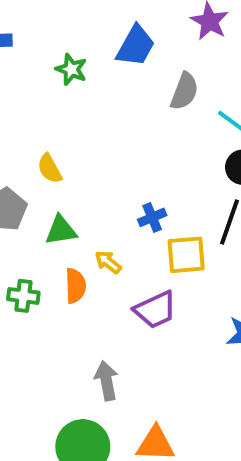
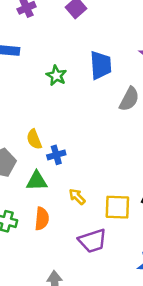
blue trapezoid: (136, 46) -> (101, 65), turned -40
blue cross: (152, 217) -> (56, 155), moved
yellow arrow: (108, 262) -> (77, 197), moved

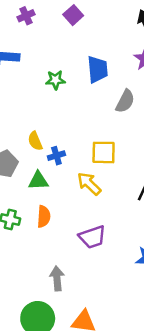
green star: (56, 76) -> (55, 80), turned -30
yellow arrow: (77, 197) -> (89, 184), moved, size x1.5
yellow square: (117, 207) -> (104, 152), moved

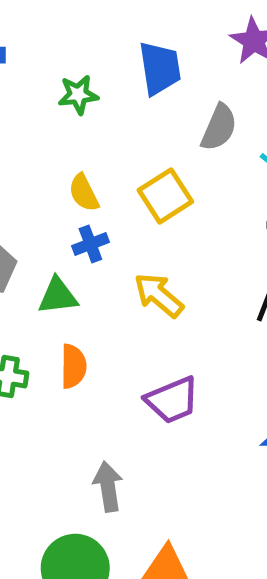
yellow semicircle: (35, 141) -> (84, 193), moved
yellow square: (104, 152) -> (165, 196), moved, turned -30

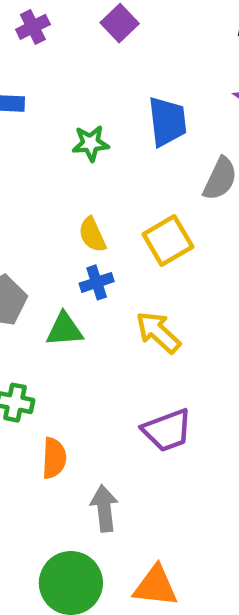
orange semicircle: (73, 366) -> (54, 458), moved

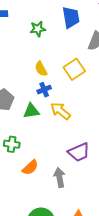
yellow arrow: (158, 332) -> (61, 111), moved
orange semicircle: (54, 458) -> (30, 167), turned 48
gray arrow: (104, 508) -> (59, 177), moved

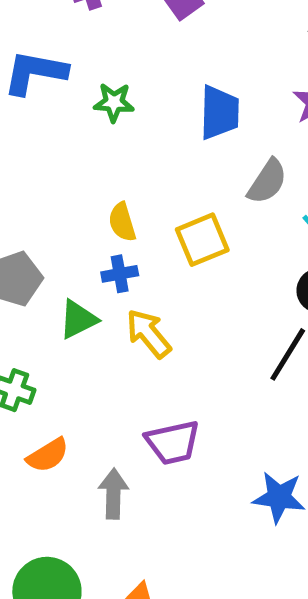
green star: (38, 29) -> (114, 102), moved
green triangle: (31, 111) -> (78, 319), turned -30

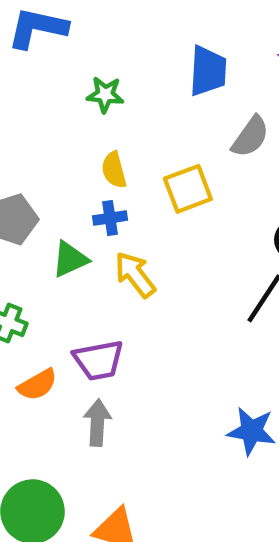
green star: (114, 102) -> (105, 95), moved
purple trapezoid: (173, 442) -> (99, 360), moved

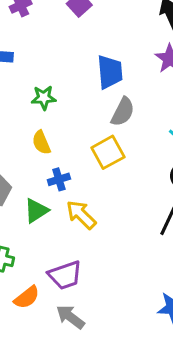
gray semicircle: (250, 137) -> (123, 112), moved
yellow semicircle: (114, 170) -> (41, 143), moved
gray arrow: (97, 423) -> (70, 317), turned -48

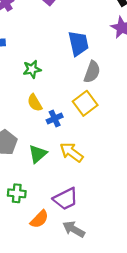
blue cross: (59, 179) -> (55, 118), moved

